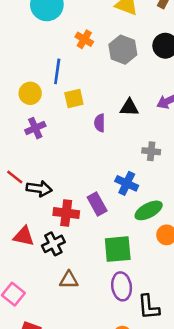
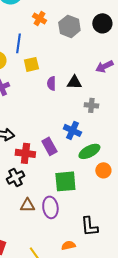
black triangle: (129, 107) -> (74, 82), moved
purple ellipse: (122, 286) -> (50, 207), moved

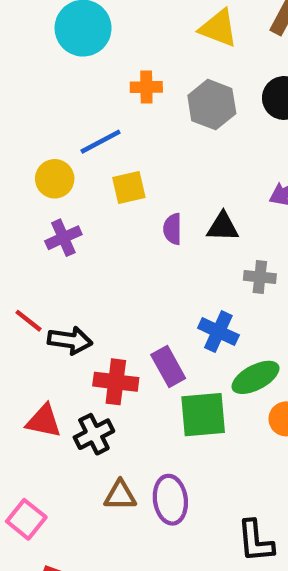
orange cross: (39, 18) -> (146, 87), turned -32
blue line: (18, 43) -> (101, 142), turned 54
green square: (65, 181) -> (203, 415), moved

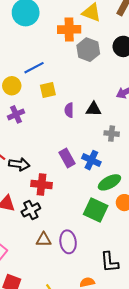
orange cross: (146, 87) -> (69, 29), moved, size x1.5
purple rectangle: (168, 366) -> (67, 158), moved
green square: (203, 415) -> (96, 210), moved, turned 30

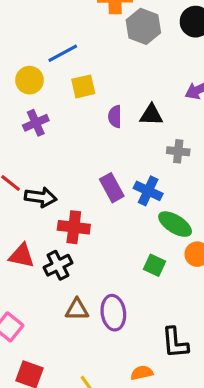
green ellipse: (109, 182) -> (175, 224), turned 60
green square: (96, 210) -> (154, 265), size x0.6

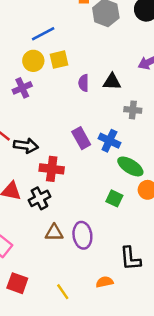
yellow circle: (30, 80) -> (33, 61), moved

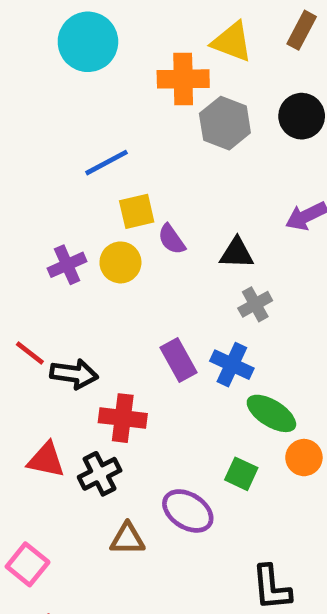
yellow circle: (33, 61) -> (120, 262), moved
purple semicircle: (84, 83) -> (172, 239), moved, turned -35
gray cross: (133, 110) -> (255, 304), moved, turned -35
purple ellipse: (82, 235) -> (188, 511), moved, turned -50

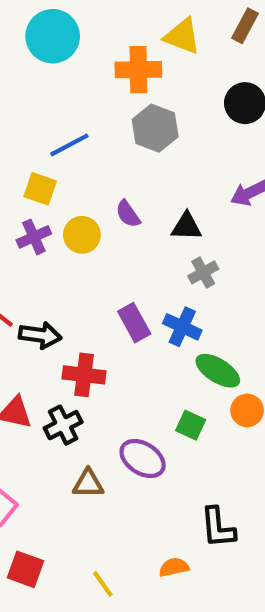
gray hexagon: (225, 123) -> (155, 128), moved
yellow square: (137, 211) -> (40, 189), moved, turned 32

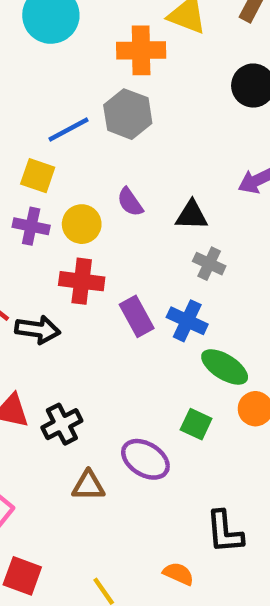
gray hexagon: (155, 128) -> (128, 114), moved
purple cross: (34, 237) -> (31, 226), turned 36
gray cross: (203, 272) -> (209, 264), turned -36
red cross: (84, 375) -> (82, 281), moved
orange semicircle: (174, 567) -> (178, 574), turned 36

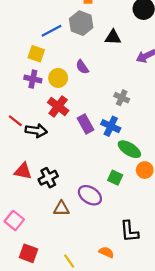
black triangle: (192, 215) -> (113, 37), moved
red cross: (82, 281) -> (58, 106), turned 30

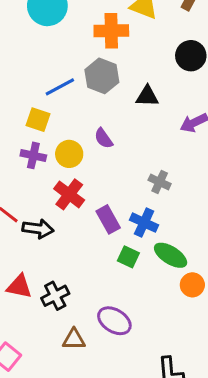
green square: (115, 178) -> (128, 257), moved

